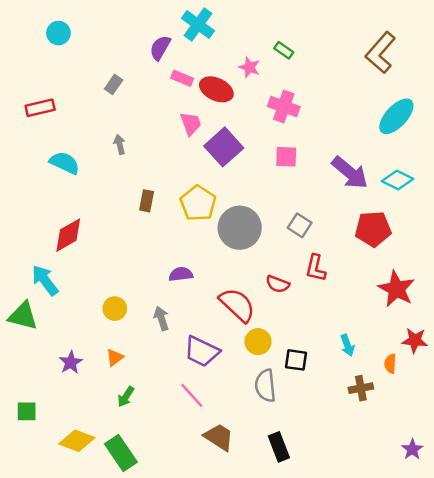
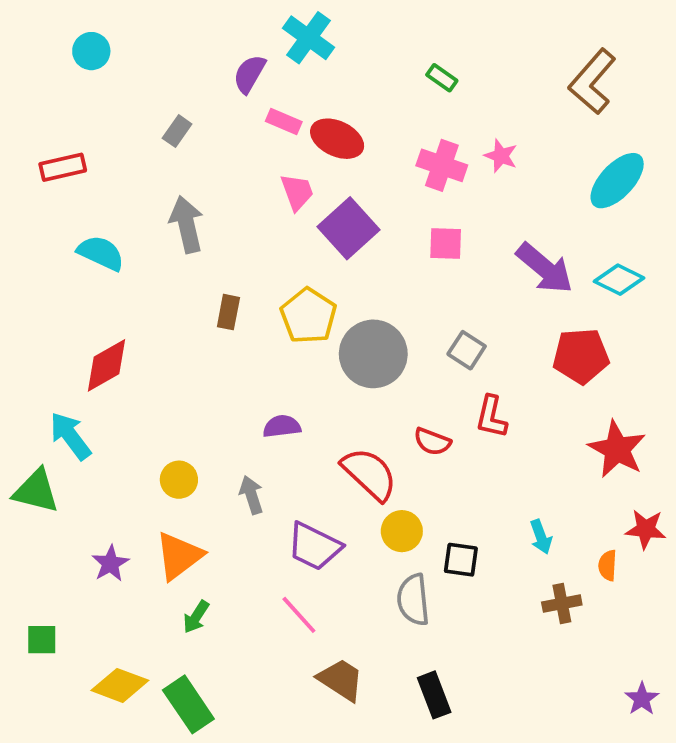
pink star: (249, 67) -> (501, 156), moved
gray arrow: (120, 144) -> (187, 224), size x1.8
orange triangle: (115, 358) -> (179, 556), size x1.8

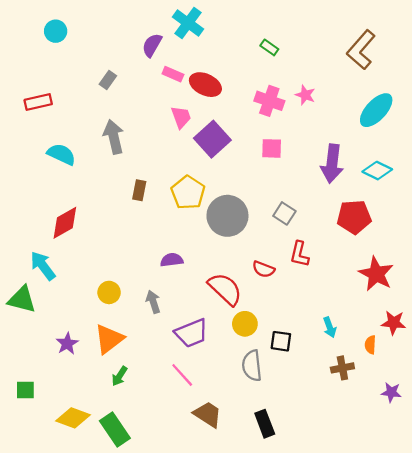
purple arrow: (545, 268) -> (332, 164), turned 57
purple trapezoid: (314, 546) -> (191, 333), turned -48
purple star: (642, 699) -> (391, 392), moved, turned -30

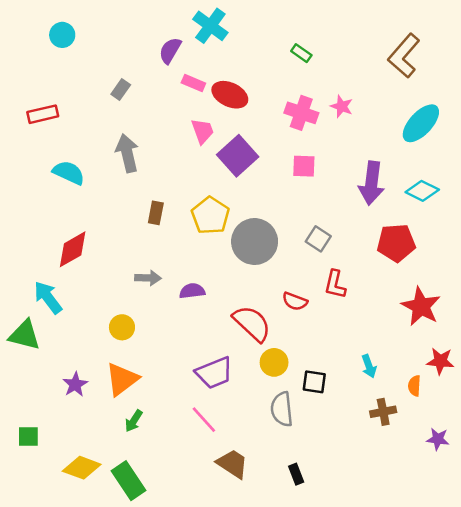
gray arrow: (153, 302) -> (148, 278), moved, turned 110
black rectangle: (265, 424) -> (296, 474), size x0.7

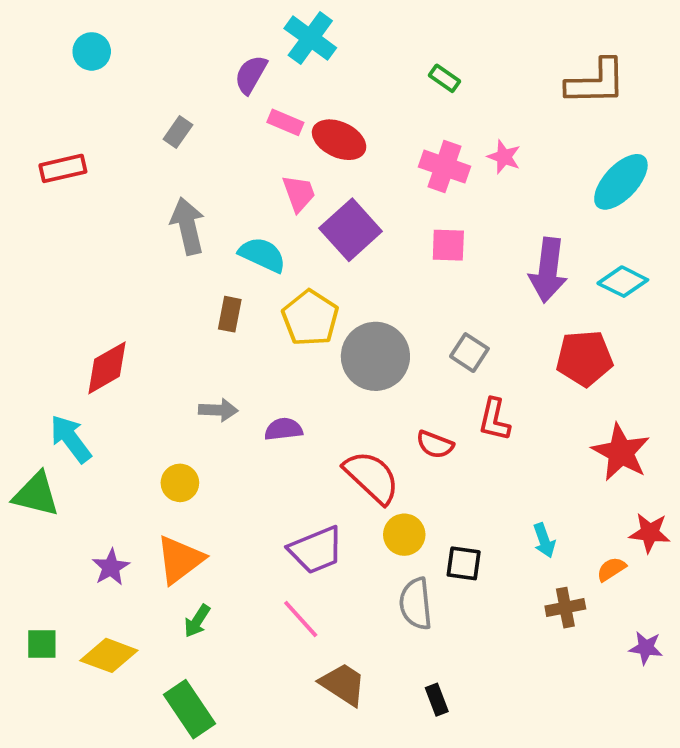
brown L-shape: (404, 56) -> (596, 82), turned -132
cyan semicircle: (69, 173) -> (262, 255), moved
orange semicircle: (414, 386) -> (611, 569), turned 54
yellow diamond: (82, 468) -> (109, 655), moved

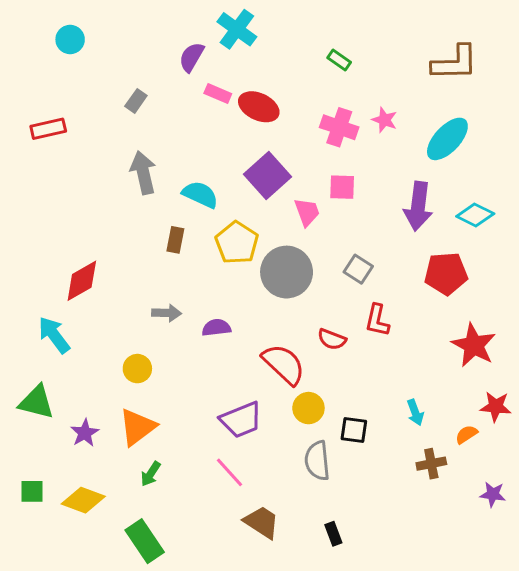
cyan ellipse: (621, 182) -> (447, 139), moved
pink trapezoid: (299, 193) -> (307, 212), moved
green triangle: (36, 494) -> (36, 402), moved

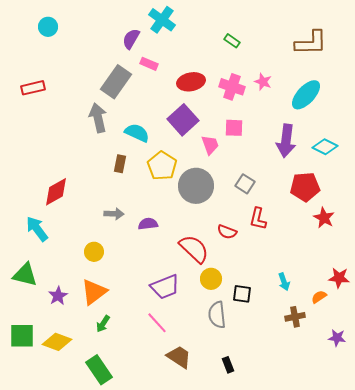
gray rectangle: (136, 101) -> (116, 82), moved, size x2.0
red ellipse: (259, 107) -> (191, 82), moved, turned -36
red star: (474, 345) -> (324, 218), moved, size x0.7
green square: (32, 491) -> (22, 336), size x1.5

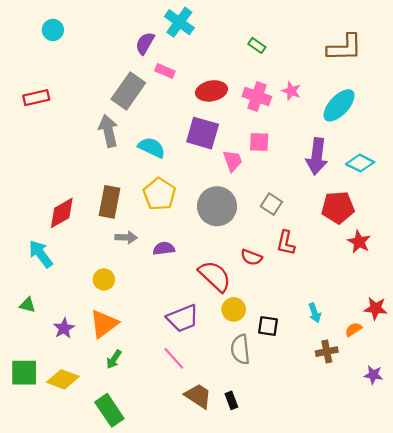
purple square: (183, 120) -> (203, 133), turned -32
brown rectangle: (120, 164) -> (109, 202), moved, size x1.6
yellow pentagon: (162, 166) -> (159, 194), moved
green triangle: (25, 275) -> (27, 305), size x0.6
black rectangle: (228, 365) -> (231, 400), moved

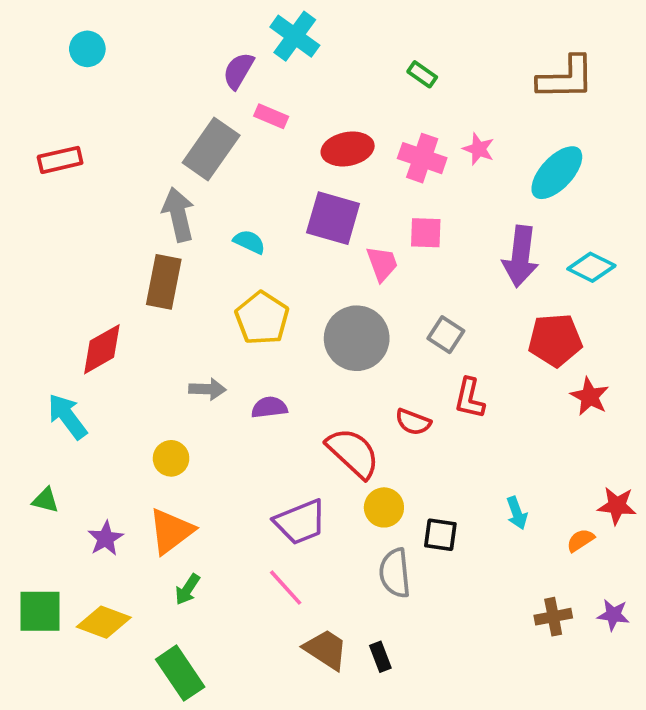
cyan semicircle: (152, 148) -> (249, 242), size x0.7
brown rectangle: (109, 202) -> (164, 282), moved
brown cross: (327, 352) -> (553, 617), moved

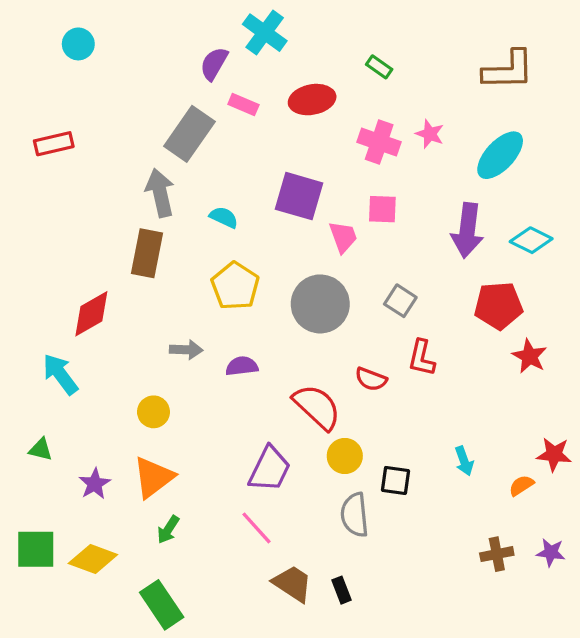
red ellipse: (348, 149) -> (312, 100), moved
purple trapezoid: (300, 522) -> (270, 469), turned -42

